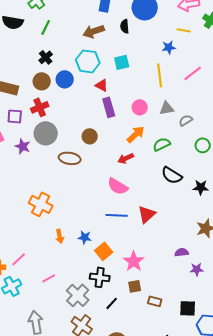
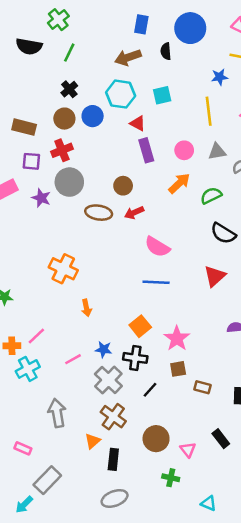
red arrow: (126, 158) -> (134, 213), moved
red triangle: (147, 214) -> (215, 276), moved
blue star: (85, 237) -> (104, 349), moved

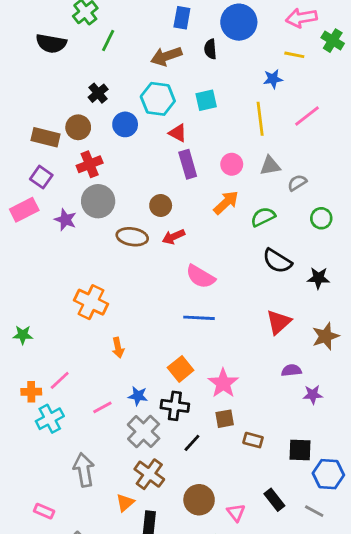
green line: (69, 53) -> (108, 41), moved
brown circle: (64, 119) -> (78, 127), moved
purple square: (31, 161) -> (41, 177), moved, turned 30
red triangle: (215, 276) -> (279, 322), moved

